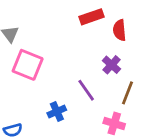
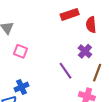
pink square: (28, 65) -> (20, 51), size x0.6
blue cross: (57, 111) -> (22, 87), moved

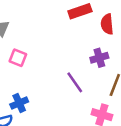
purple cross: (85, 51) -> (99, 58), turned 32

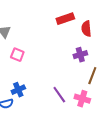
purple line: (75, 82) -> (59, 95), moved

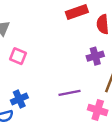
purple line: (59, 95) -> (70, 93), moved, turned -66

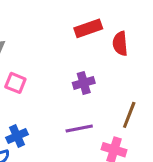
purple cross: (95, 56) -> (84, 83), moved

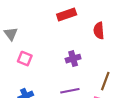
red rectangle: (88, 28) -> (67, 15), moved

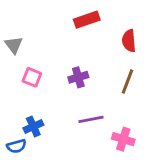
purple cross: (73, 59) -> (78, 77), moved
brown line: (105, 81) -> (127, 82), moved

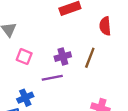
brown line: (127, 82) -> (90, 58), moved
purple line: (91, 119) -> (52, 78), moved

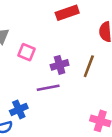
pink square: (24, 57) -> (26, 52), moved

